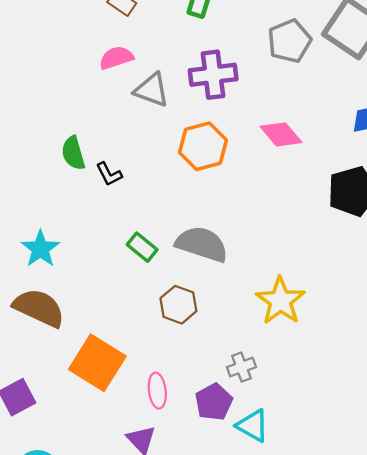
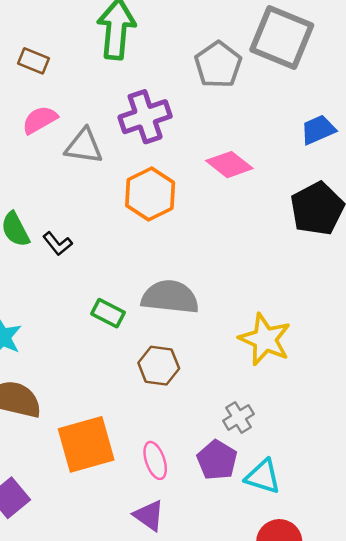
orange square: (97, 363) -> (86, 444), turned -36

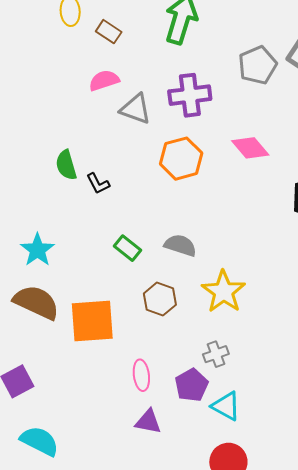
gray semicircle: (170, 297) -> (180, 245), size x0.7
yellow star: (265, 339) -> (224, 292), moved
orange square: (86, 444) -> (92, 321), moved
purple triangle: (149, 515) -> (148, 422), moved, turned -36

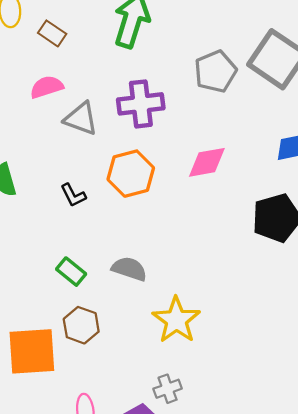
pink diamond: (250, 148) -> (207, 162), turned -60
black L-shape: (98, 184) -> (73, 195), moved
brown hexagon: (160, 299) -> (81, 325), moved

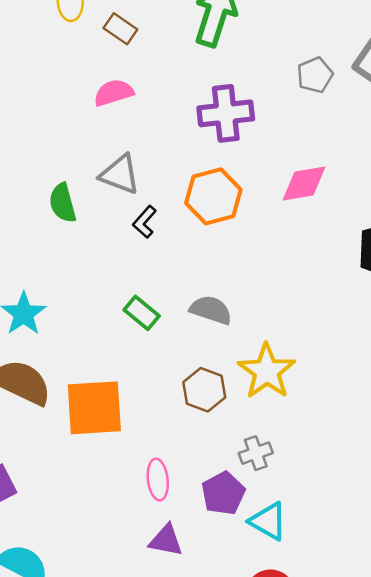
gray pentagon: (215, 71) -> (315, 75), size x0.7
gray triangle: (81, 119) -> (120, 174), moved
black L-shape: (73, 195) -> (145, 222), turned 68
brown hexagon: (81, 325) -> (204, 390), moved

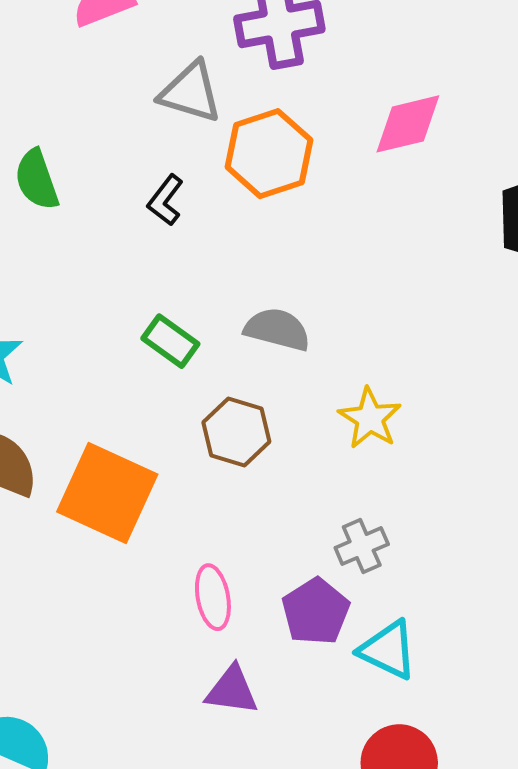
gray triangle: (120, 174) -> (190, 92), moved
yellow star: (267, 371) -> (370, 418), size x0.7
brown hexagon: (204, 390) -> (236, 432), moved
orange square: (94, 408) -> (107, 493), turned 32

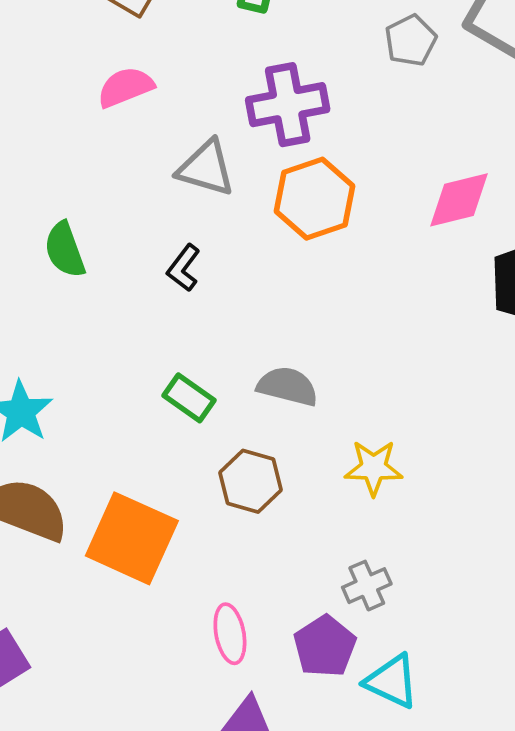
pink diamond: (408, 124) -> (459, 200), moved
orange hexagon: (269, 154) -> (314, 199), moved
yellow star: (370, 418) -> (374, 468), turned -30

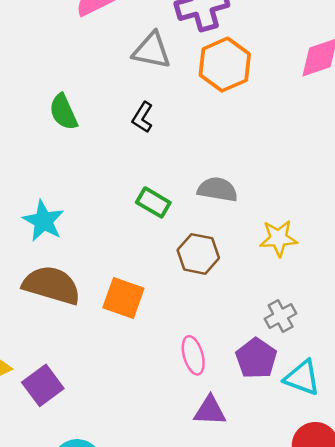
orange square: (132, 538) -> (123, 298), size x0.7

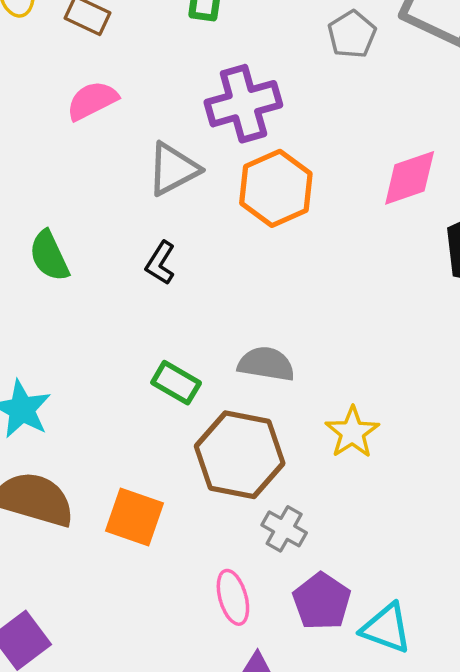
gray triangle: (152, 50) -> (173, 169), turned -39
yellow star: (278, 238) -> (352, 432), turned -30
brown hexagon: (198, 254) -> (240, 455), size x1.5
gray cross: (281, 316) -> (284, 529), moved, turned -32

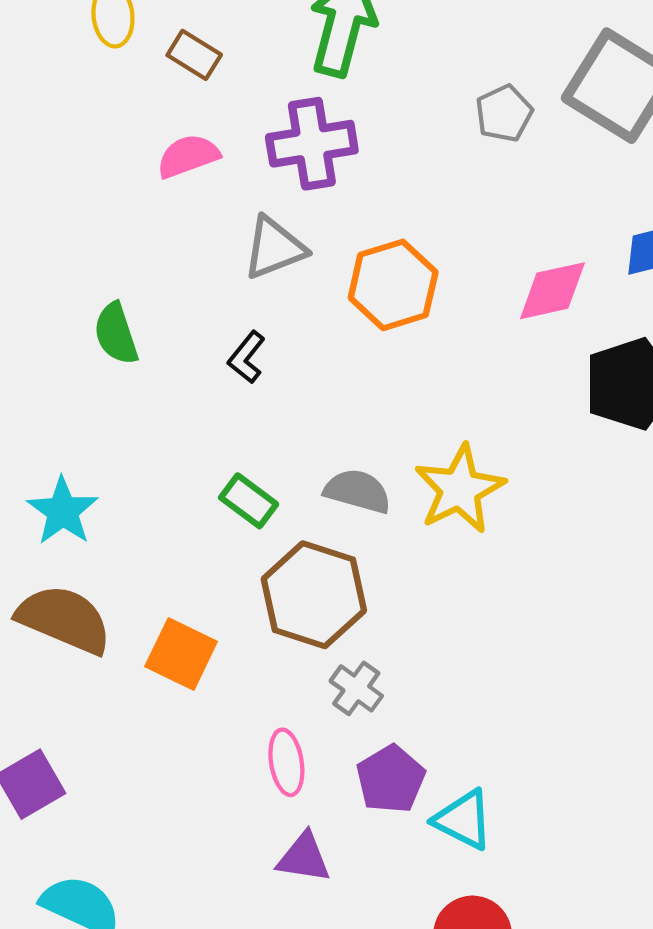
purple cross: (243, 104) -> (312, 144), moved
yellow star: (352, 432) -> (460, 489), moved, size x1.4

